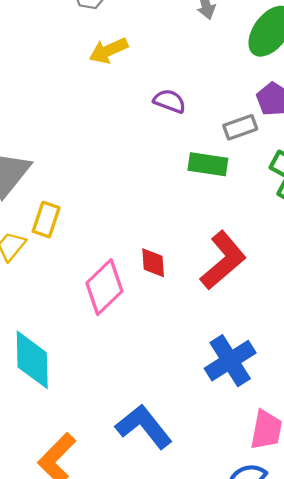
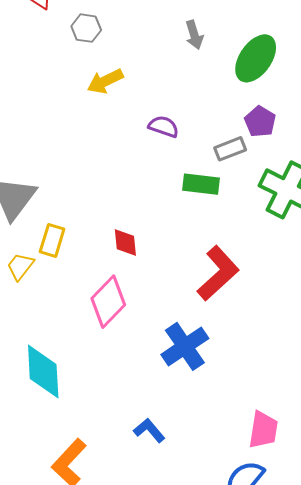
red diamond: (153, 263) -> (125, 242), moved
blue cross: (230, 361) -> (185, 346), moved
blue L-shape: (144, 427) -> (149, 430), size x0.6

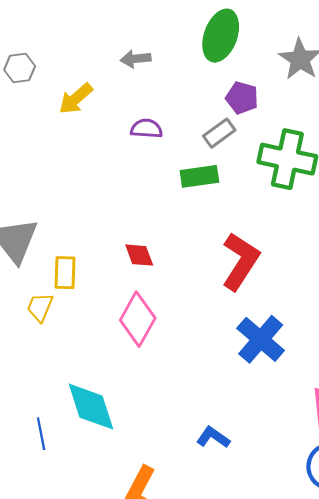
gray hexagon: (86, 28) -> (20, 68), moved
gray arrow: (194, 35) -> (136, 59), moved, turned 116
blue cross: (185, 346) -> (261, 339), moved

